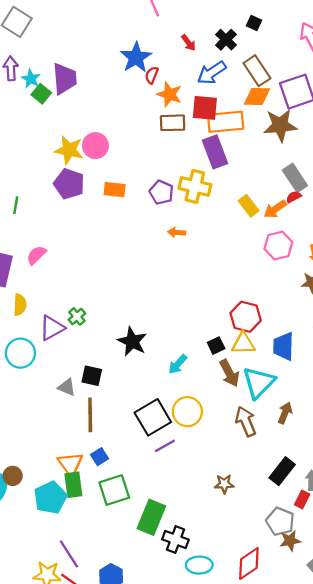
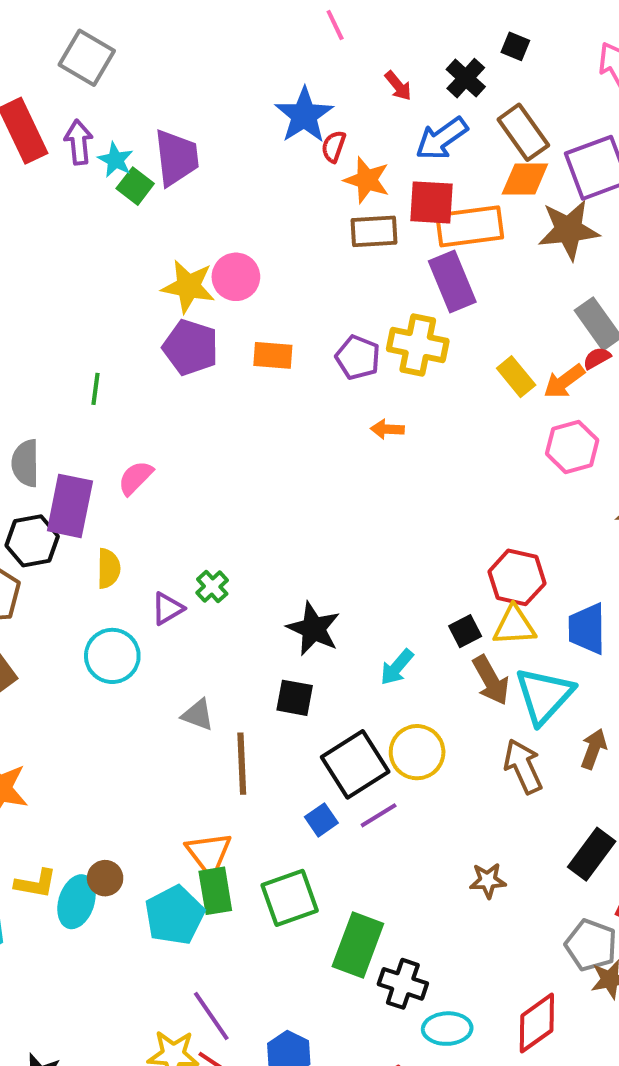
purple triangle: (52, 328) -> (167, 609), size x0.7
black square: (92, 376) -> (295, 698), moved
blue square: (99, 457) -> (321, 820), moved

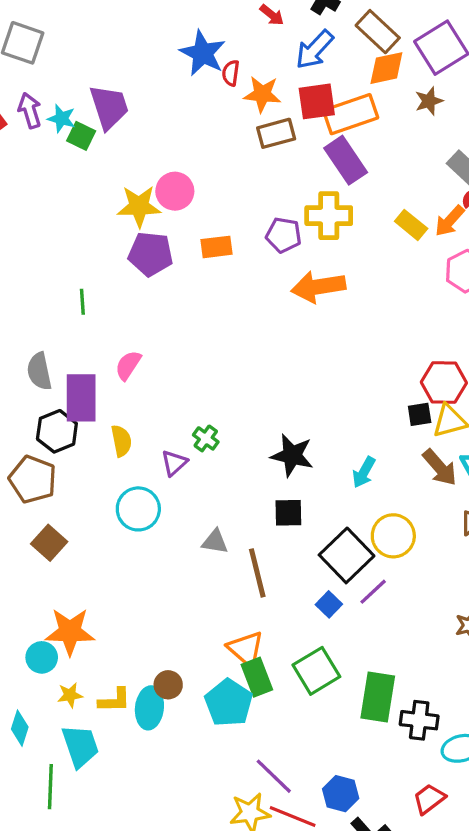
brown star: (569, 230) -> (429, 101), size x0.6
orange arrow: (387, 429) -> (318, 287), size x2.0
black square: (465, 631) -> (420, 414), moved, turned 30

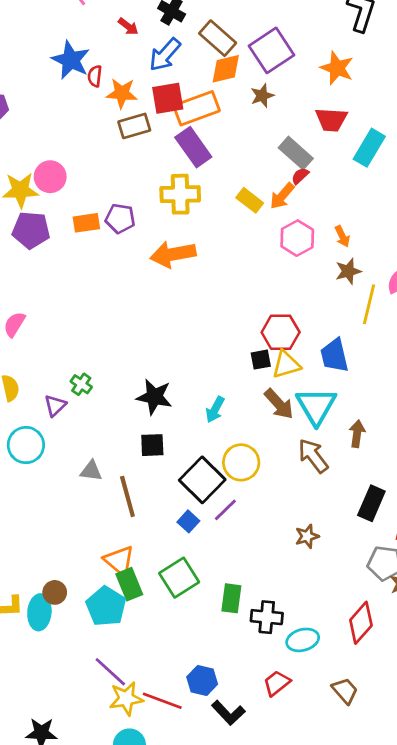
purple pentagon: (284, 235) -> (120, 218), moved
green rectangle: (378, 697) -> (231, 598), size x0.7
purple line: (274, 776) -> (110, 672), moved

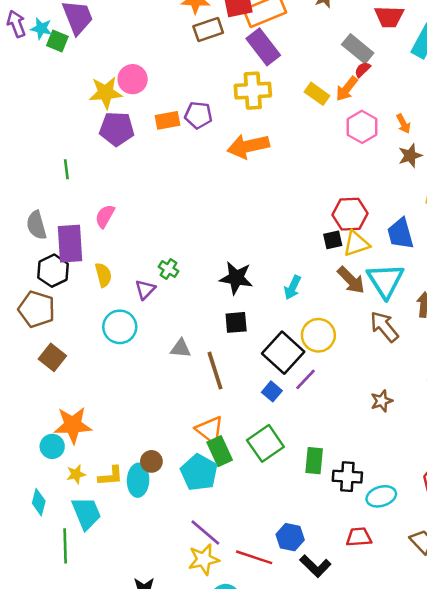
red trapezoid: (277, 683) -> (359, 537), turned 36
yellow star: (126, 699) -> (204, 559), moved

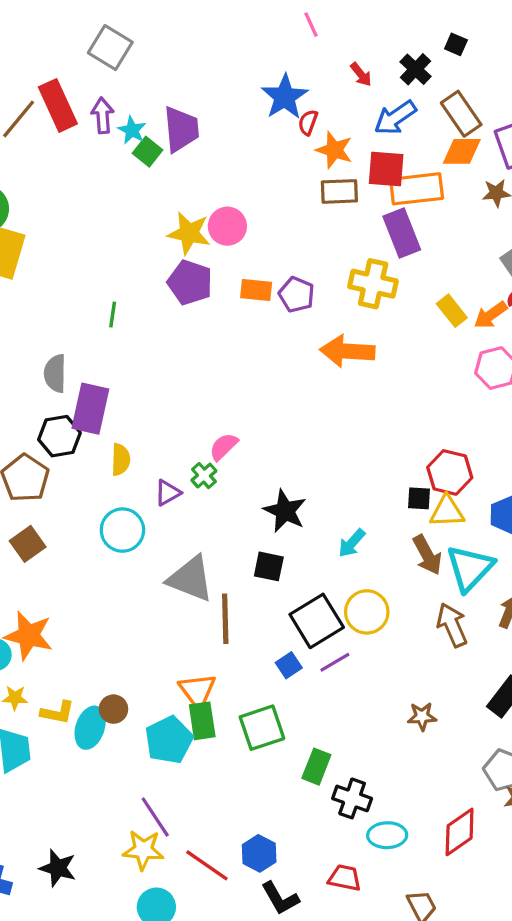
pink semicircle: (105, 216) -> (224, 447), moved
gray triangle: (181, 348) -> (191, 579), size x1.8

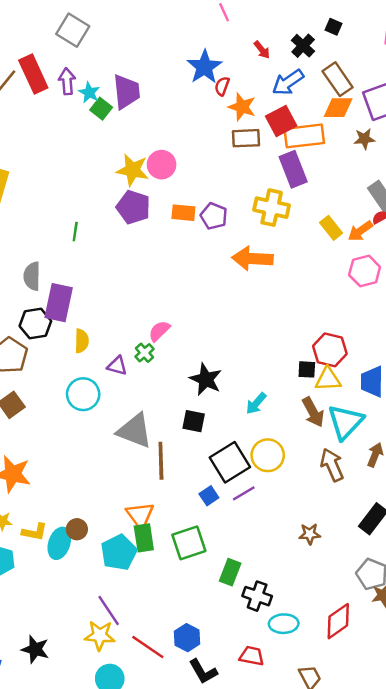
red square: (386, 169) -> (281, 121), turned -32
purple triangle: (168, 493) -> (117, 366), turned 45

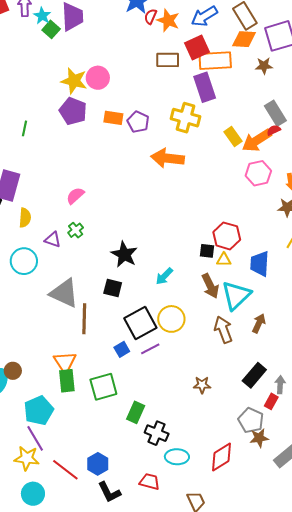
orange star: (242, 107) -> (168, 20), moved
orange arrow: (360, 231) -> (257, 141), size x1.4
pink semicircle: (159, 331) -> (75, 196), moved
yellow triangle: (328, 379) -> (224, 260), size x0.7
cyan pentagon: (119, 552) -> (39, 411), moved

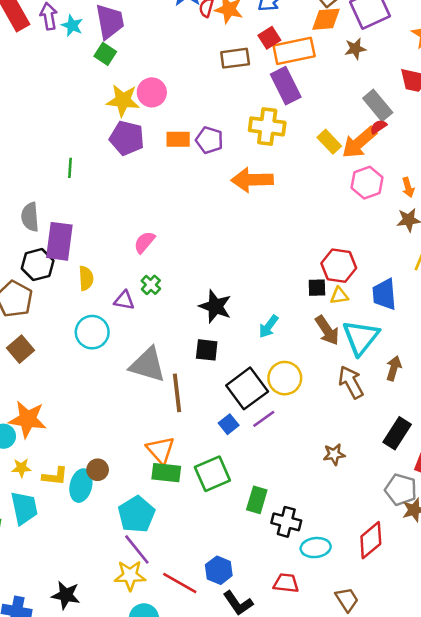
green square: (51, 29) -> (105, 54), moved
red square: (197, 48) -> (269, 38), size x0.7
green rectangle: (67, 381) -> (166, 473), turned -70

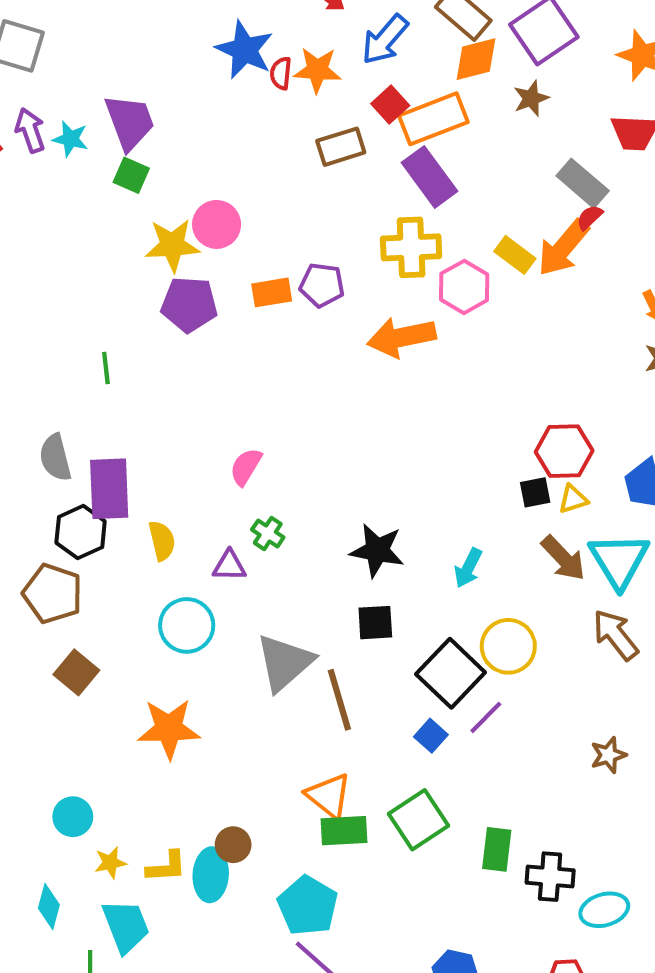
pink hexagon: (367, 183) -> (464, 287), moved
gray triangle: (148, 365) -> (285, 663), turned -48
orange star: (28, 419) -> (169, 729), moved

